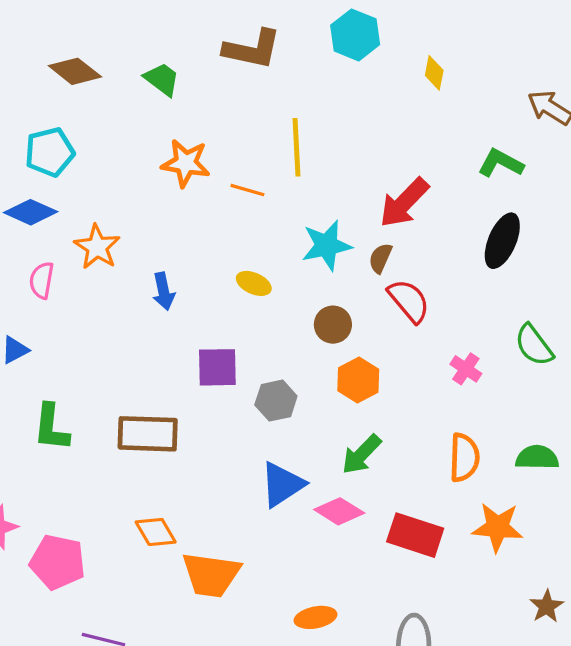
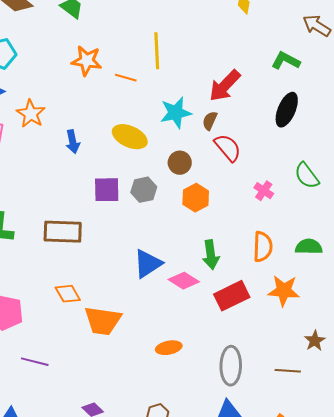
yellow ellipse: (254, 283) -> (130, 137), size x1.6
gray hexagon: (276, 401) -> (144, 190), moved
green arrow: (361, 454) -> (211, 255), moved, turned -52
red rectangle: (415, 535) -> (232, 296), turned -44

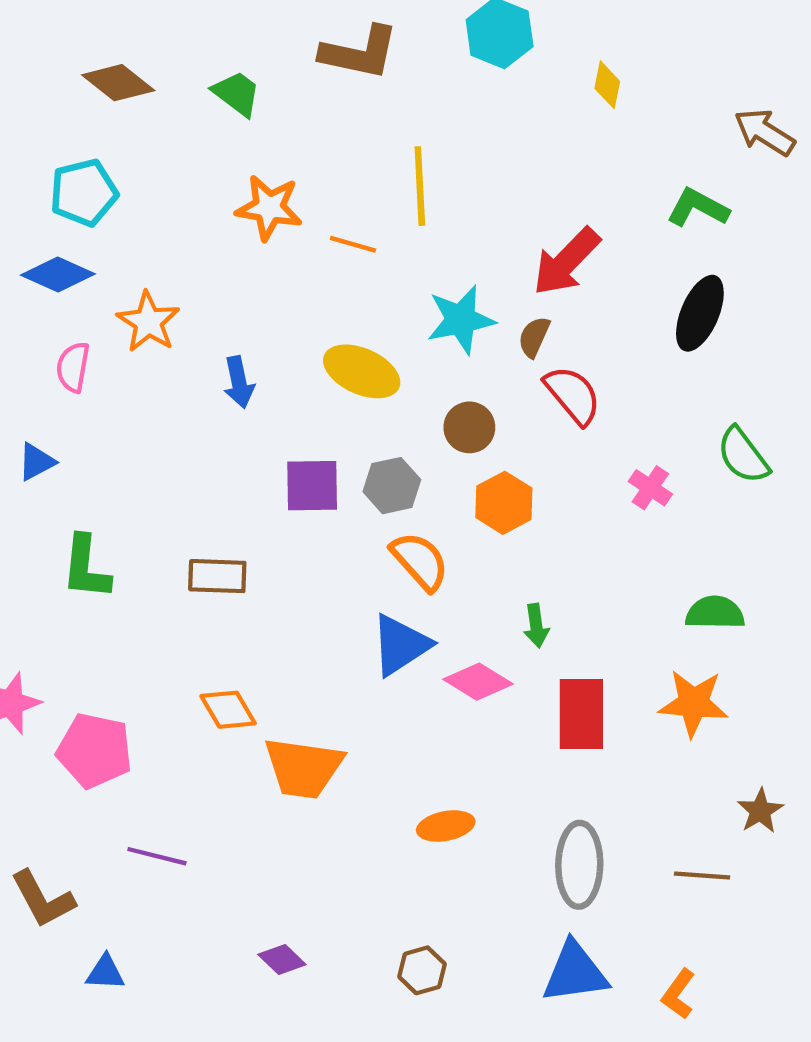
brown rectangle: (63, 232) -> (217, 576), size x0.7
orange semicircle: (263, 247) -> (420, 561), moved, turned -44
green semicircle: (309, 247) -> (715, 613), moved
green arrow: (211, 255) -> (536, 626), size x0.7
red rectangle: (232, 296) -> (581, 714), turned -64

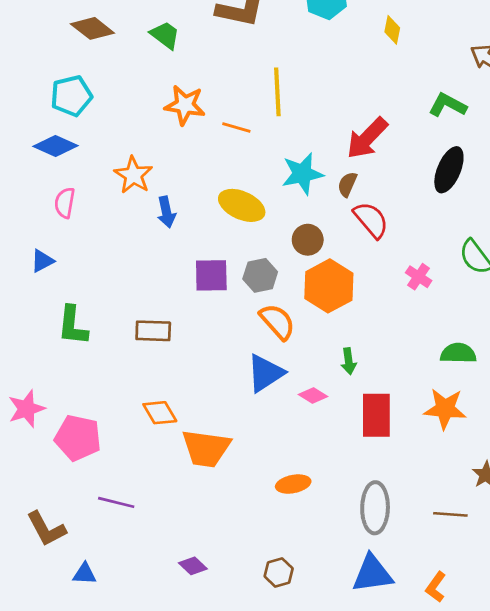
orange star: (148, 322) -> (133, 175), moved
orange hexagon: (504, 503) -> (329, 286), size x1.4
pink diamond: (478, 682) -> (313, 396), size x0.7

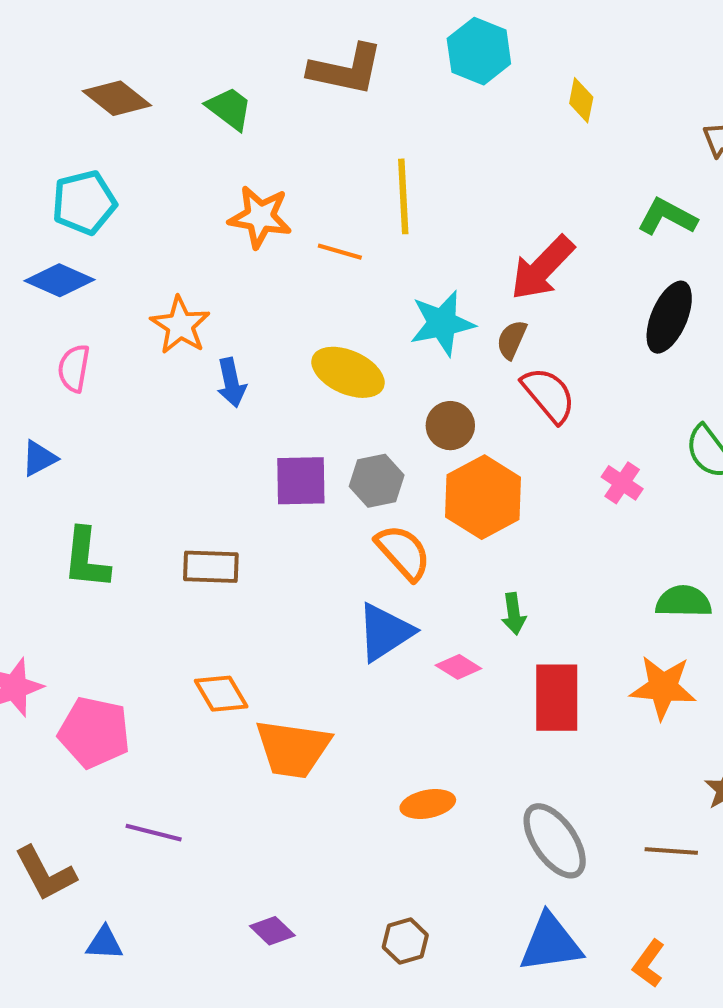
gray ellipse: (375, 508) -> (555, 841), turned -36

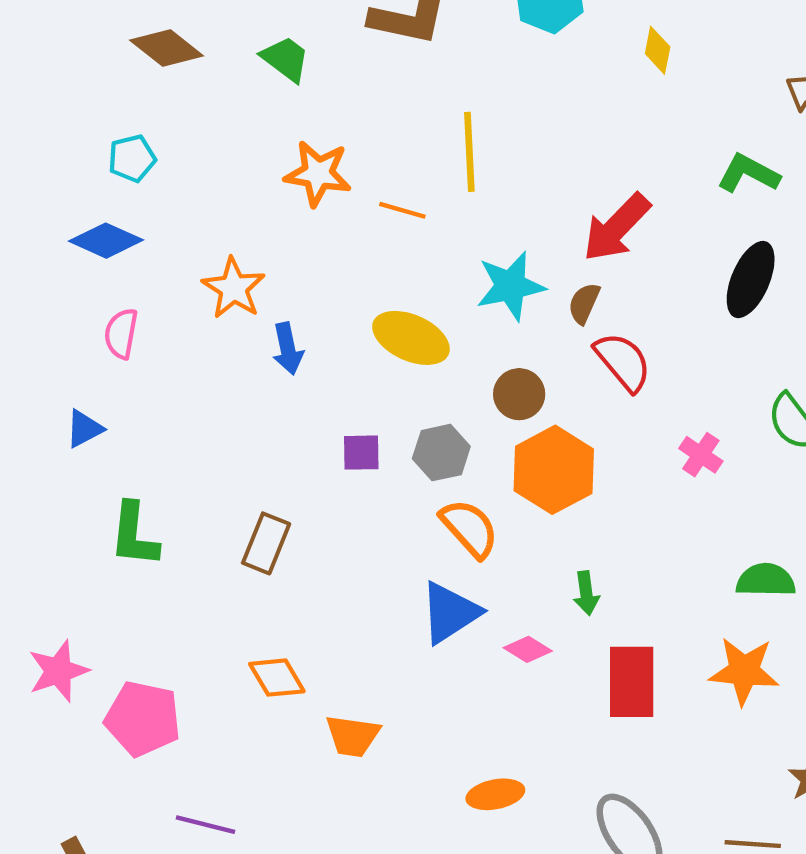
cyan pentagon: (84, 203) -> (132, 158), size x0.7
purple square: (301, 481) -> (361, 453), size x0.7
brown rectangle: (211, 567) -> (266, 543), turned -70
orange trapezoid: (293, 749) -> (353, 736), size x0.7

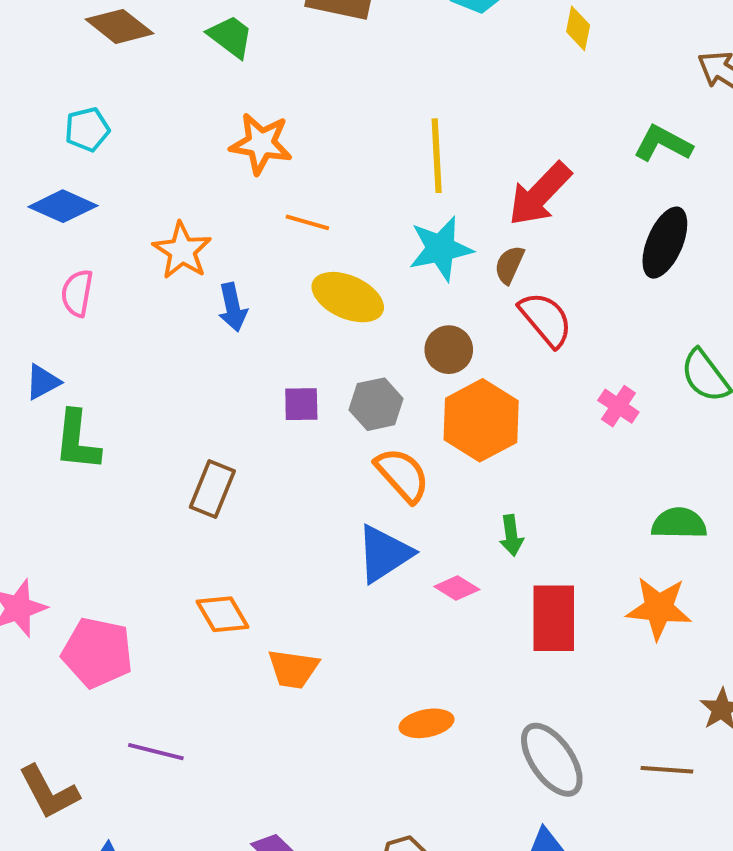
yellow line: (469, 152) -> (437, 156), moved
orange line: (402, 210) -> (307, 222), moved
green L-shape: (134, 535) -> (77, 441), moved

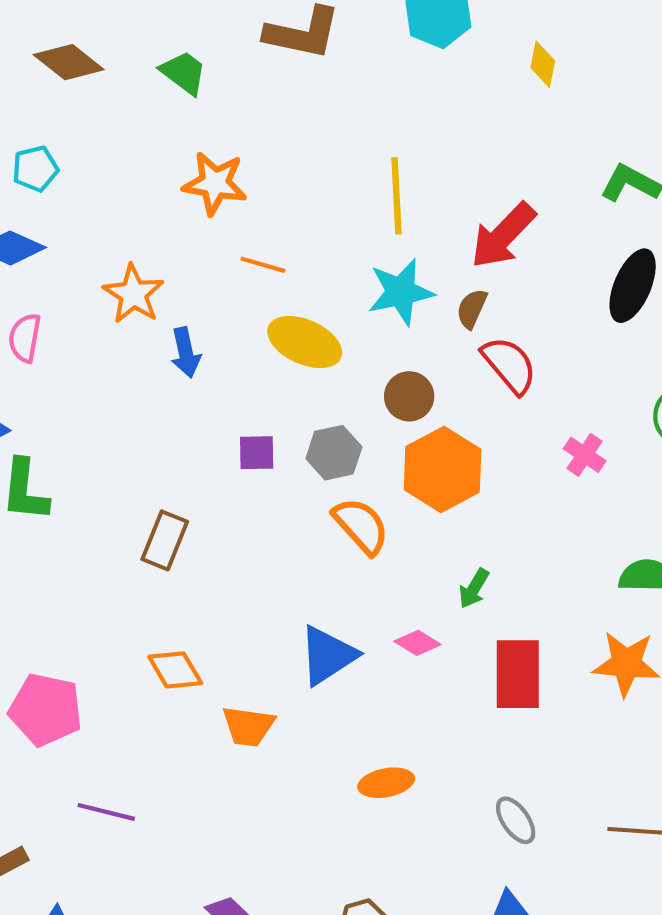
green arrow: (511, 535) -> (474, 588), turned 39
blue triangle: (384, 554) -> (328, 655), moved
gray ellipse: (552, 760) -> (516, 820), size x0.6

